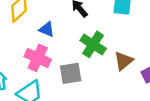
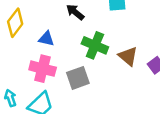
brown triangle: (124, 61) -> (128, 56), turned -30

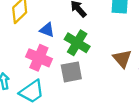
green cross: (95, 45) -> (77, 43), moved

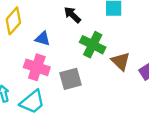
green cross: (77, 43) -> (93, 45), moved

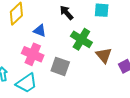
gray square: (70, 79) -> (60, 66), turned 30

